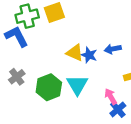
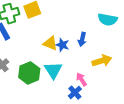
blue arrow: (113, 49) -> (82, 39), turned -64
blue cross: (118, 109) -> (75, 93), moved

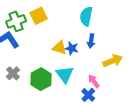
cyan semicircle: (108, 19) -> (86, 16), moved, turned 96

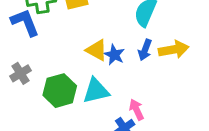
yellow arrow: (113, 61) -> (174, 50), moved
cyan triangle: (65, 74) -> (96, 91), turned 42

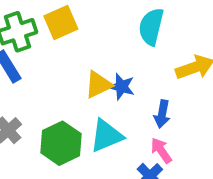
yellow triangle: (97, 50) -> (98, 85), turned -45
blue arrow: (145, 50) -> (162, 114), moved

